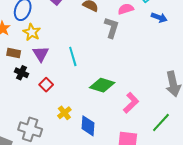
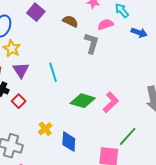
red square: (46, 85) -> (19, 101), moved
pink L-shape: (131, 103) -> (111, 102), moved
green line: (161, 122) -> (128, 136), moved

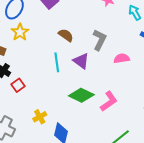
brown semicircle: (70, 21) -> (66, 35), moved
pink semicircle: (106, 24) -> (122, 58), moved
purple triangle: (21, 70) -> (81, 61), moved, turned -30

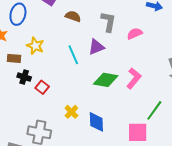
yellow star: (20, 32) -> (35, 46), moved
brown semicircle: (66, 35) -> (73, 16), moved
purple triangle: (81, 61) -> (96, 47), turned -42

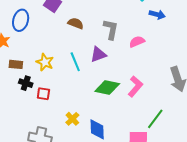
yellow star: (35, 46) -> (45, 62), moved
red square: (42, 87) -> (43, 94), turned -32

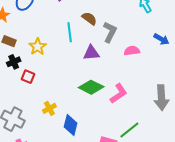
blue arrow: (157, 14) -> (161, 39), moved
brown semicircle: (76, 23) -> (89, 18), moved
cyan line: (75, 62) -> (70, 32), moved
black cross: (26, 83) -> (14, 62), turned 32

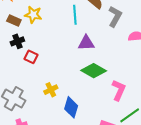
yellow star: (38, 47) -> (33, 15), moved, turned -30
purple triangle: (91, 53) -> (86, 43), moved
pink L-shape: (119, 93) -> (119, 90), moved, turned -35

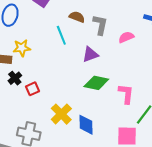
purple triangle: (86, 43) -> (90, 54), moved
red square: (31, 57) -> (32, 89), turned -32
yellow cross: (51, 90) -> (61, 114), size x1.5

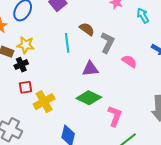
pink semicircle: (126, 37) -> (129, 61), turned 42
black cross: (15, 78) -> (21, 65), moved
yellow cross: (61, 114) -> (44, 102), moved

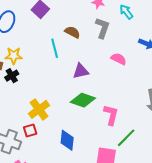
gray L-shape: (107, 43) -> (102, 28), moved
red square: (26, 87) -> (30, 130), moved

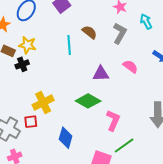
purple triangle: (81, 71) -> (101, 74), moved

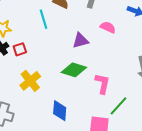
red square: (31, 122) -> (20, 49), moved

